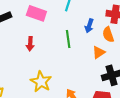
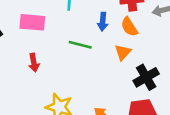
green line: (68, 39) -> (80, 45), turned -54

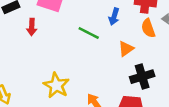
orange semicircle: (129, 27) -> (148, 28), moved
red arrow: (34, 63) -> (32, 27), moved

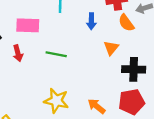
green line: (89, 33) -> (56, 54), moved
black cross: (142, 77) -> (134, 69), turned 35

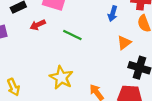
red arrow: (18, 53) -> (38, 25), turned 64

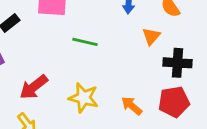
red arrow: (38, 25) -> (34, 87), moved, size x1.5

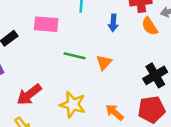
orange triangle: (151, 36) -> (104, 62), moved
black cross: (177, 63) -> (155, 75), turned -35

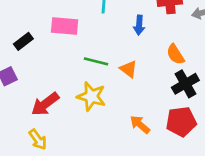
orange semicircle: (150, 26) -> (175, 54), moved
orange triangle: (104, 62) -> (129, 69), turned -35
yellow star: (73, 105) -> (91, 96), moved

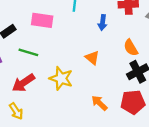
green line: (96, 61) -> (28, 52), moved

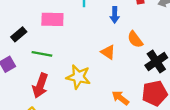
orange semicircle: (131, 48) -> (135, 39), moved
red arrow: (23, 83) -> (40, 86), turned -30

